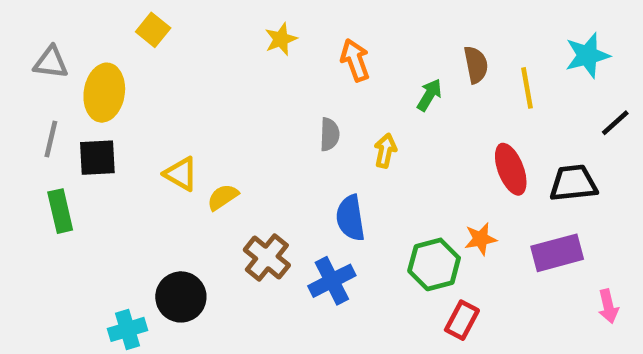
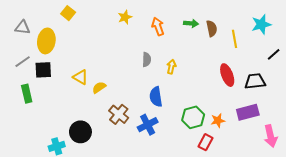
green arrow: (429, 95) -> (191, 23), moved, turned 64
gray line: (51, 139) -> (23, 62), turned 42
orange star: (481, 239) -> (218, 121), moved
pink arrow: (608, 306) -> (271, 136), size x1.5

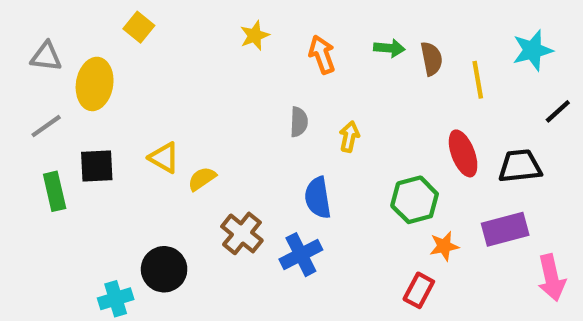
black square: (43, 70) -> (97, 166), moved
green hexagon: (193, 117) -> (415, 200), moved

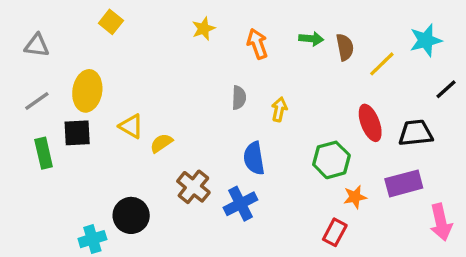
yellow line: (478, 80) -> (382, 64), turned 56
yellow ellipse: (95, 84) -> (87, 91), moved

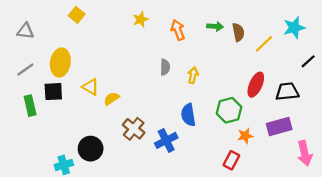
red ellipse: (370, 123) -> (256, 85), turned 45
blue semicircle: (254, 158) -> (188, 115), moved

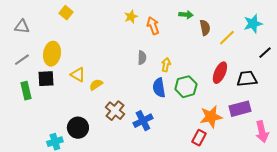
yellow star: (141, 19) -> (131, 17), moved
green arrow: (215, 26) -> (186, 15), moved
green hexagon: (229, 110) -> (186, 87), moved
blue semicircle: (188, 115) -> (159, 88), moved
orange star: (245, 136) -> (211, 117), size x1.6

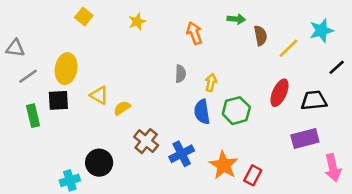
yellow star: (131, 17) -> (137, 22), moved
gray triangle: (22, 27) -> (15, 48), moved
orange star: (211, 117) -> (224, 165), moved, turned -30

